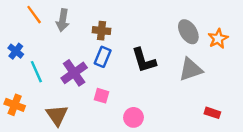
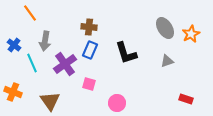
gray arrow: (63, 20) -> (45, 41), moved
gray triangle: (191, 69) -> (167, 61), size x0.6

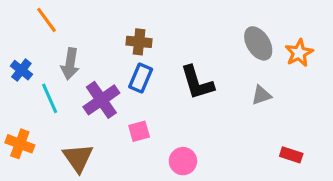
pink square: (89, 84) -> (139, 131), turned -32

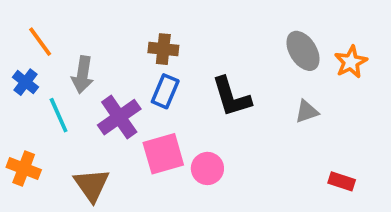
orange line: (47, 20) -> (40, 42), moved
pink square: (139, 131) -> (163, 154), size x1.6
pink circle: (183, 161) -> (207, 168), moved

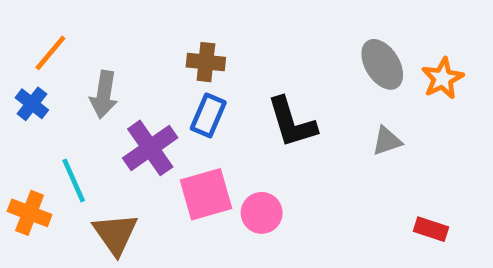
orange line: (40, 42) -> (50, 53), turned 76
cyan line: (59, 115) -> (74, 180), moved

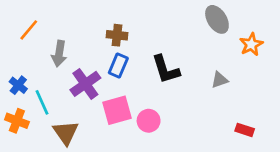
gray ellipse: (382, 64) -> (217, 19), moved
blue cross: (32, 104) -> (18, 85), moved

